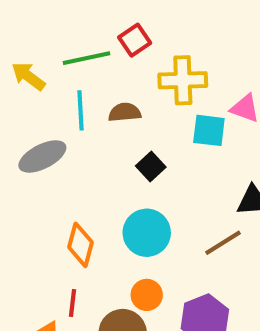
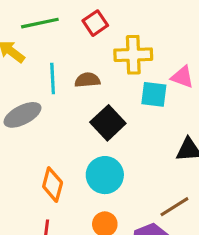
green line: (87, 58) -> (40, 23), moved
black square: (151, 167) -> (108, 123), size x1.5
brown line: (223, 243) -> (174, 207), moved

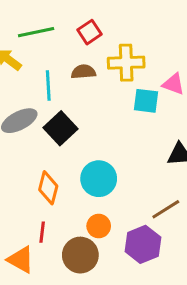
brown semicircle: (87, 80) -> (83, 72), moved
black square: (108, 123) -> (60, 128), moved

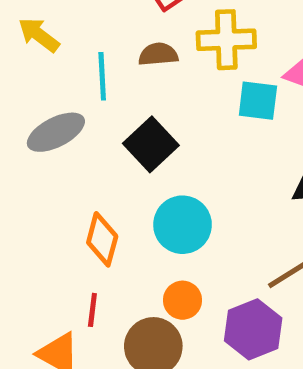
black square: (60, 128) -> (151, 144), moved

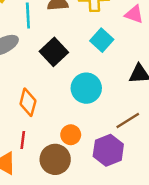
cyan square: (258, 101) -> (102, 40), moved, turned 35
cyan circle: (183, 225) -> (86, 88), moved

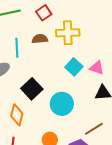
pink triangle: (134, 14) -> (97, 68), moved
black square: (54, 52) -> (32, 89), moved

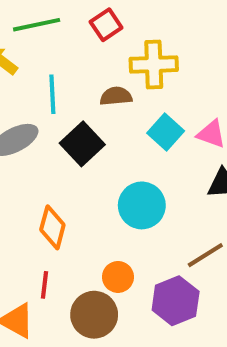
brown semicircle: (40, 39) -> (116, 96), moved
black square: (32, 89) -> (82, 144), moved

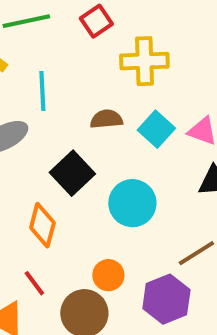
brown semicircle: (116, 96) -> (106, 119), moved
black square: (82, 144) -> (72, 173), moved
red line: (44, 285) -> (34, 283), turned -44

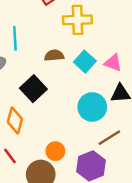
cyan circle: (132, 203) -> (92, 107), moved

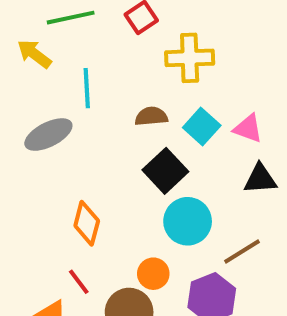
black square: (33, 89) -> (165, 171), moved
cyan circle: (92, 107) -> (188, 221), moved

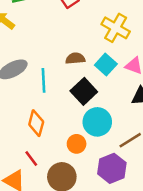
yellow cross: (190, 58) -> (116, 28), moved, turned 32
cyan line: (87, 88) -> (44, 80), moved
orange circle: (153, 274) -> (77, 144), moved

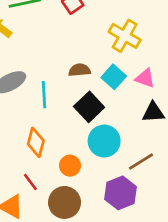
orange circle: (77, 144) -> (70, 166), moved

